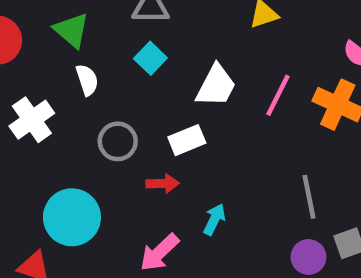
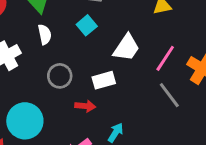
gray line: (309, 197) -> (169, 95), moved, turned -32

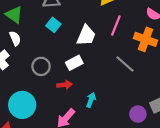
white semicircle: (45, 34) -> (15, 38), moved
pink line: (165, 58) -> (116, 26), moved

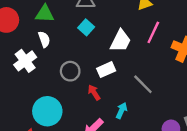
green triangle: (14, 15) -> (45, 14), turned -36
gray line: (125, 64) -> (143, 84), moved
red arrow: (64, 85) -> (94, 93), turned -120

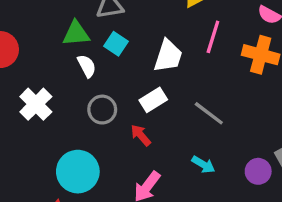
green triangle: (45, 14) -> (76, 34), moved
white semicircle: (44, 39) -> (87, 66), moved
cyan arrow: (122, 110) -> (203, 165), moved, turned 105

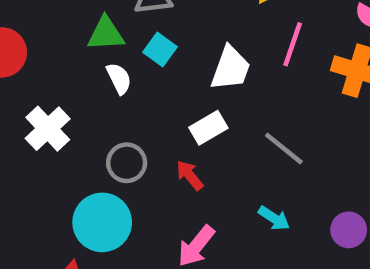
gray circle: (102, 110) -> (127, 163), moved

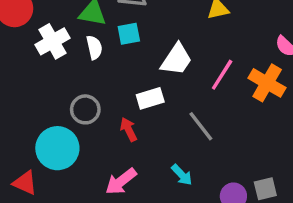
pink line: (293, 44) -> (222, 75), moved
cyan square: (160, 49) -> (129, 34), turned 30
white cross: (48, 129) -> (52, 41), moved

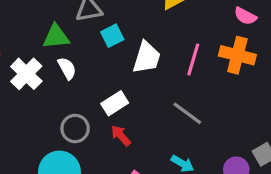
cyan square: (129, 34) -> (112, 36), moved
white rectangle: (150, 98) -> (115, 103), moved

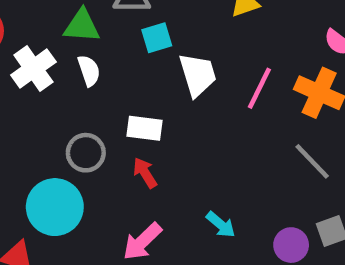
white trapezoid: (147, 58) -> (198, 75), turned -44
white rectangle: (115, 103) -> (144, 128), turned 30
gray line: (187, 113) -> (312, 161), moved

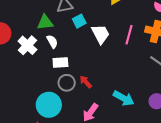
white rectangle: (144, 128) -> (60, 62), moved
gray circle: (86, 153) -> (67, 83), moved
cyan arrow: (221, 225) -> (124, 98), size x1.5

